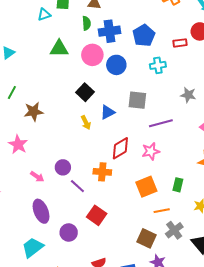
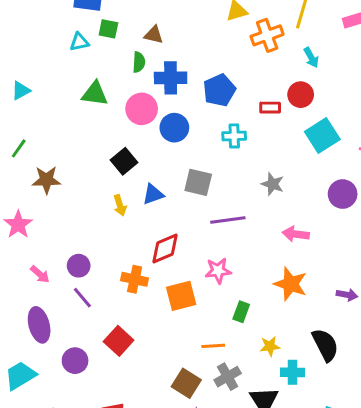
pink star: (151, 151) -> (218, 271), moved
purple line: (77, 186) -> (82, 298), moved
orange square: (146, 187) -> (181, 296), moved

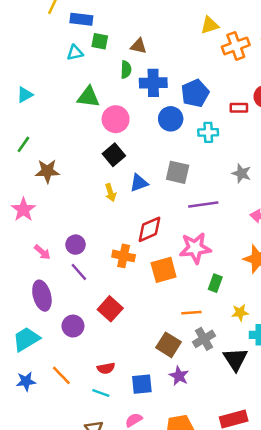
pink circle: (142, 109) -> (116, 119), moved
blue circle: (174, 128) -> (171, 119), moved
pink star: (218, 271) -> (195, 248), size x1.4

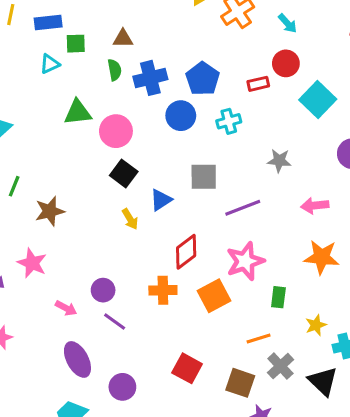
red square: (110, 309) -> (187, 368), moved

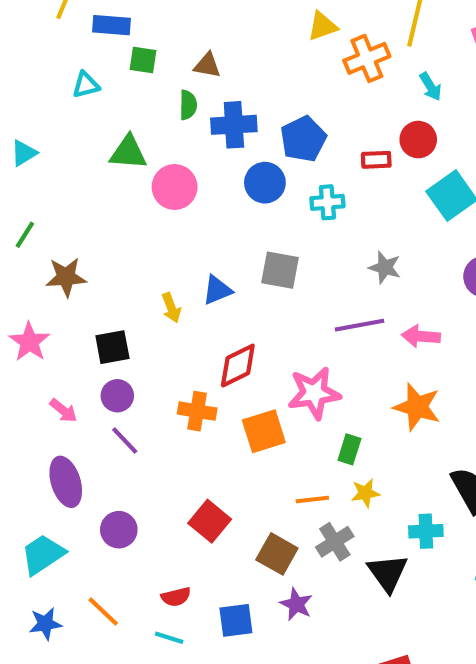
cyan triangle: (50, 64) -> (86, 85), moved
black square: (124, 174) -> (112, 347), moved, turned 32
purple line: (243, 208) -> (359, 325), moved
yellow star: (316, 325) -> (365, 493), moved

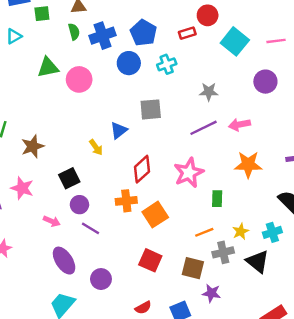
orange square: (264, 431) -> (155, 215), moved
yellow star: (365, 493) -> (241, 231), moved
gray cross: (335, 542) -> (223, 252), turned 35

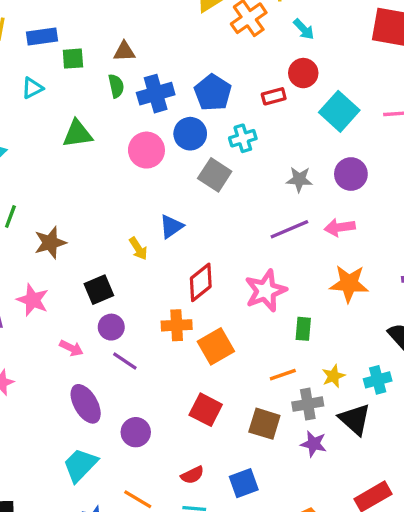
pink circle: (79, 79) -> (146, 150), moved
purple circle: (265, 82) -> (351, 174), moved
gray square: (151, 109) -> (215, 175), moved, turned 35
purple star: (211, 293) -> (314, 444), moved

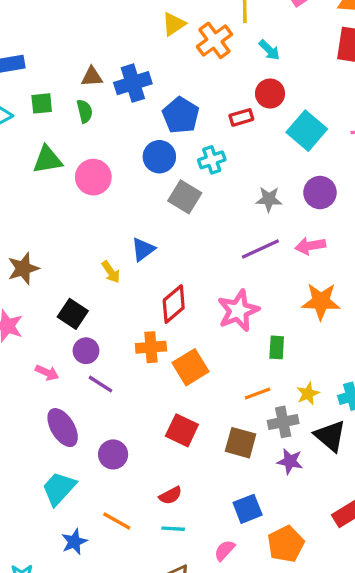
green square: (73, 59) -> (42, 103), moved
blue cross: (156, 94) -> (133, 83), moved
pink circle: (146, 150) -> (93, 177), moved
black square: (99, 290) -> (73, 314), turned -32
blue square: (244, 483) -> (248, 509), moved

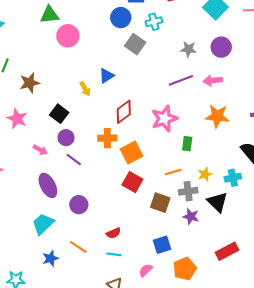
pink circle: (93, 177) -> (68, 36), moved
red square: (182, 430) -> (132, 182), moved

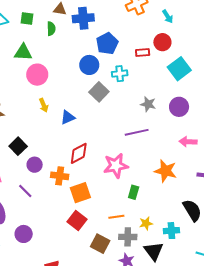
pink arrow: (213, 80) -> (188, 142), moved
yellow arrow: (85, 89) -> (44, 105), moved
purple circle: (66, 138) -> (35, 165), moved

